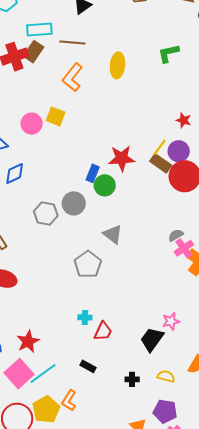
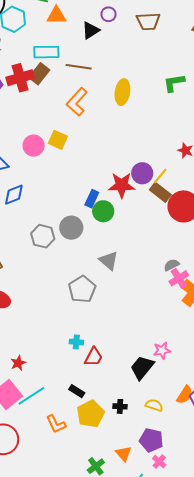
purple circle: (179, 151) -> (142, 173), moved
red star: (28, 342) -> (18, 363), size x0.7
orange L-shape: (69, 400) -> (56, 424), turned -60
yellow pentagon: (46, 409) -> (91, 414), moved

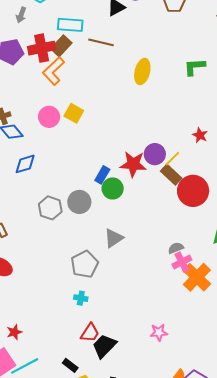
orange L-shape: (77, 102) -> (54, 71), moved
gray triangle: (109, 261) -> (114, 238), turned 40
cyan cross: (76, 342) -> (81, 298), moved
black trapezoid: (142, 368) -> (104, 346), moved

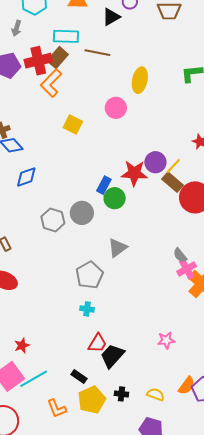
pink circle: (49, 117) -> (116, 108), moved
gray semicircle: (176, 248) -> (180, 255), turned -105

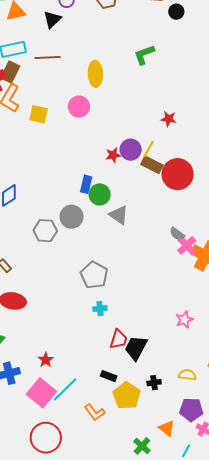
yellow square: (73, 125) -> (39, 114), moved
red star: (134, 173) -> (113, 155), moved, size x0.6
gray triangle: (117, 248) -> (119, 215), moved, turned -35

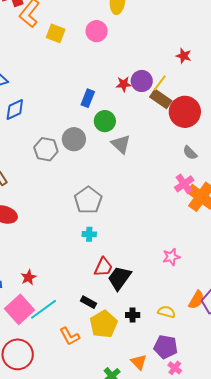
blue rectangle: (86, 184) -> (88, 98), moved
gray semicircle: (177, 234) -> (190, 153), moved

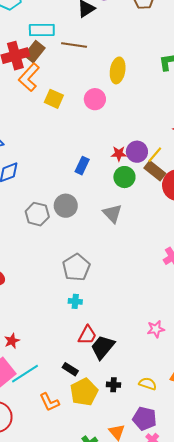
green circle: (105, 121) -> (124, 177), moved

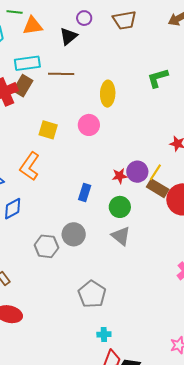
orange L-shape: (29, 77) -> (30, 166), moved
green circle: (124, 177) -> (120, 207), moved
cyan cross: (75, 301) -> (104, 334), moved

